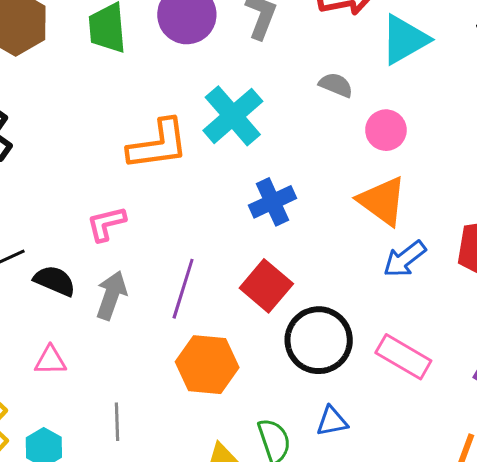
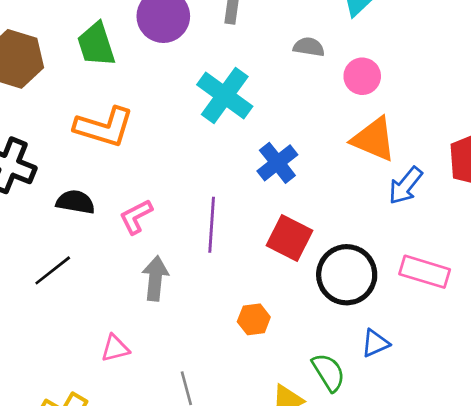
orange L-shape: (158, 145) -> (104, 127), moved, turned 38
black semicircle: (55, 281) -> (75, 202), moved
purple line: (183, 289) -> (212, 225), moved
orange hexagon: (207, 365) -> (254, 319), size x0.6

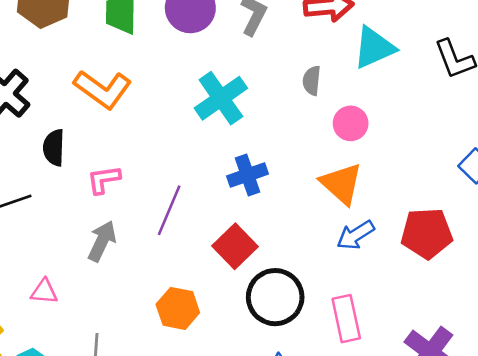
gray semicircle: (309, 47) -> (312, 81), turned -112
black semicircle: (75, 202) -> (54, 148), turned -117
pink rectangle: (425, 272) -> (346, 319), turned 42
orange hexagon: (254, 319) -> (178, 308), size x1.4

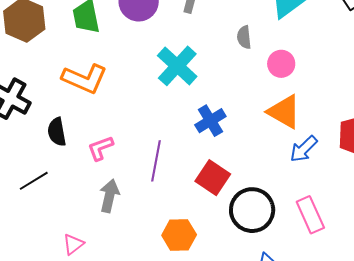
pink triangle: (44, 292) -> (73, 244), turned -30

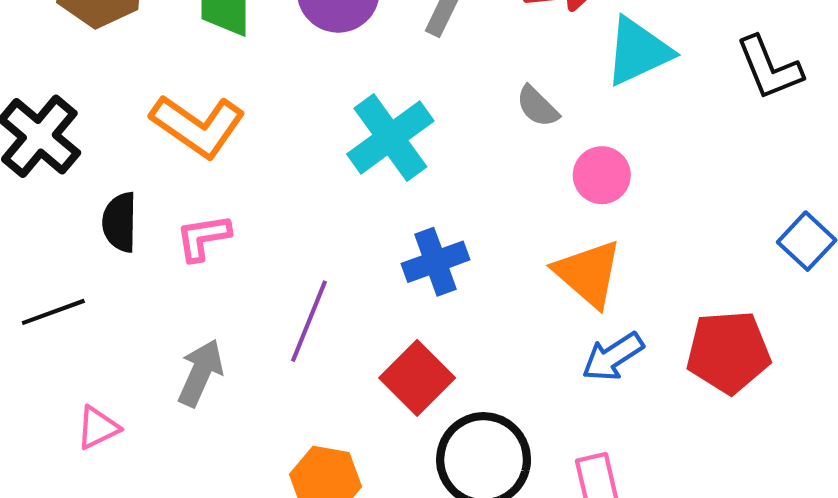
gray semicircle: (244, 37) -> (537, 106), turned -50
pink L-shape: (100, 148) -> (203, 237), moved
pink triangle: (73, 244) -> (98, 428), moved

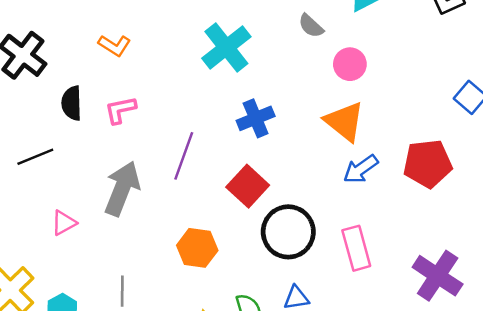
orange L-shape: (198, 126) -> (114, 45), size x0.6
gray arrow: (200, 373) -> (122, 189), size x1.4

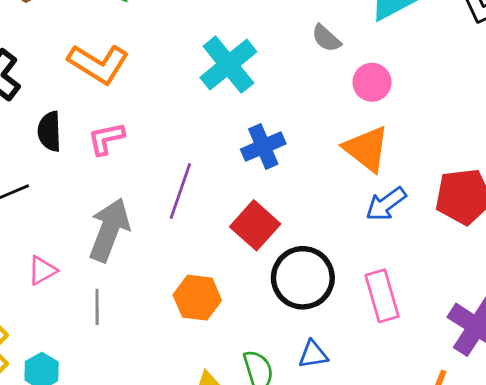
orange L-shape: (114, 45) -> (98, 64), size x1.6
gray line: (122, 291) -> (97, 307), moved

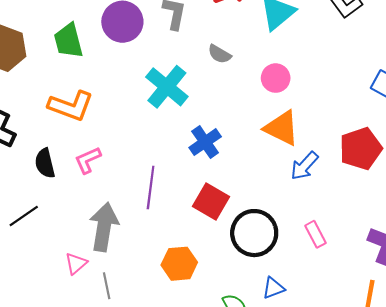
gray semicircle: (326, 38) -> (219, 54), moved
pink triangle: (42, 270) -> (76, 263), moved
pink rectangle: (382, 296) -> (315, 234), size x0.7

